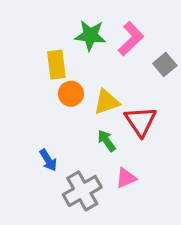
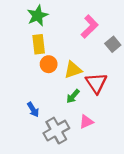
green star: (90, 35) -> (38, 15), moved, turned -30
green arrow: (107, 141) -> (73, 96), turned -104

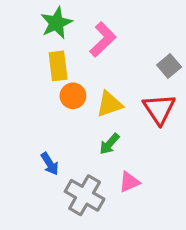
pink L-shape: (90, 27) -> (103, 39), moved
red triangle: (96, 83) -> (159, 109), moved
gray cross: (56, 131) -> (85, 195), turned -30

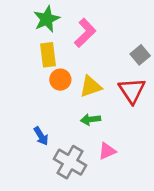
green arrow: (109, 144) -> (91, 119), turned 42

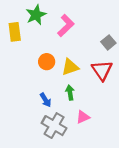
yellow rectangle: (48, 55) -> (15, 32), moved
green arrow: (91, 119) -> (70, 93), turned 88
blue arrow: (41, 136) -> (46, 100), moved

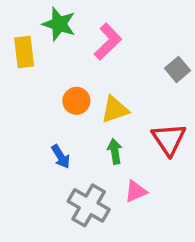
green star: (36, 15) -> (59, 24), turned -30
red triangle: (102, 70) -> (169, 139), moved
blue arrow: (46, 100) -> (61, 157), moved

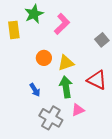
green star: (59, 24) -> (34, 14), turned 30
red triangle: (169, 139) -> (97, 80), turned -30
green arrow: (115, 151) -> (66, 87), size x1.5

